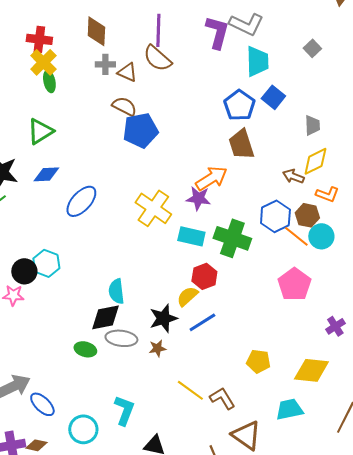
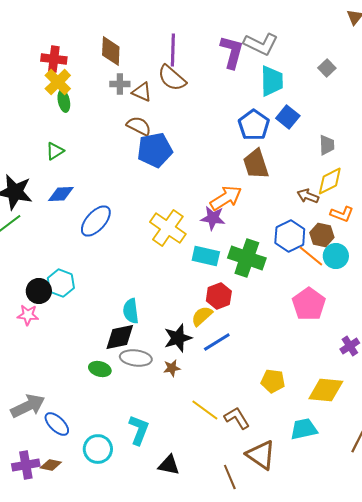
green triangle: (40, 131) -> (55, 151), size x0.7

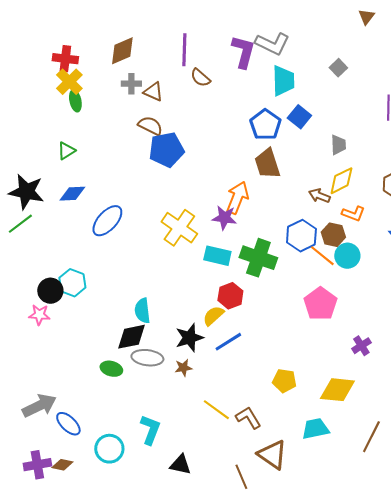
brown diamond: (111, 51) -> (122, 51), turned 64
brown semicircle: (172, 78) -> (200, 78), moved, size x0.7
orange arrow: (226, 198) -> (237, 198), turned -36

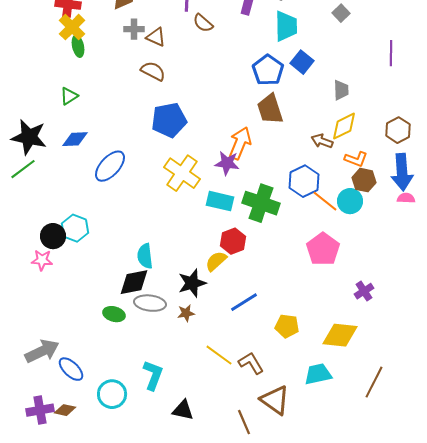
blue pentagon: (166, 150) -> (169, 120), moved
brown hexagon: (333, 235) -> (364, 180), moved
blue line: (228, 342) -> (244, 302), moved

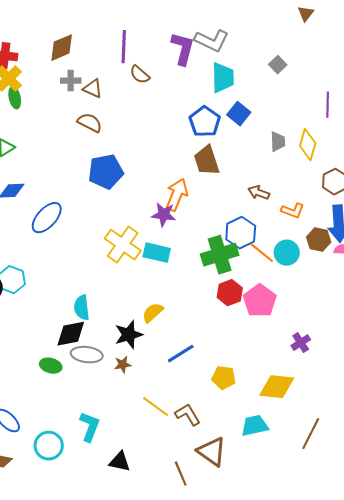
yellow diamond: (344, 126) -> (308, 145), moved, turned -48
yellow cross: (182, 173) -> (123, 245), moved
brown hexagon: (364, 180) -> (319, 240), moved
green cross: (261, 203) -> (220, 255), moved, turned -36
red hexagon: (233, 241) -> (230, 293), moved

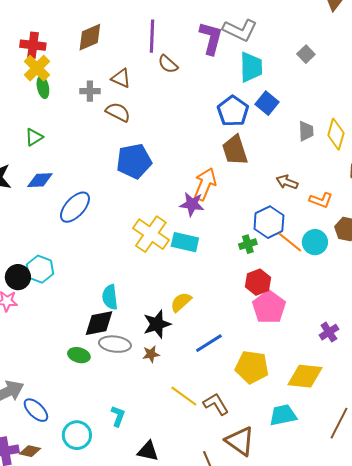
gray cross: (71, 81) -> (90, 91), moved
green cross: (220, 255) -> (248, 244), size x0.5
pink pentagon: (260, 301) -> (269, 307), moved
yellow pentagon: (224, 378) -> (252, 367), size x1.4
cyan L-shape: (90, 427) -> (118, 416), size x0.7

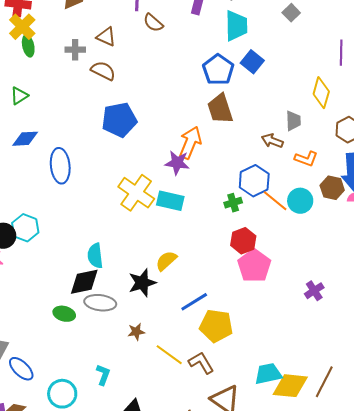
gray trapezoid: (306, 131) -> (293, 121), moved
blue ellipse: (75, 207) -> (60, 166), turned -48
brown star: (151, 354) -> (136, 332), moved
yellow pentagon: (252, 367) -> (216, 326), moved
yellow diamond: (305, 376) -> (290, 386), moved

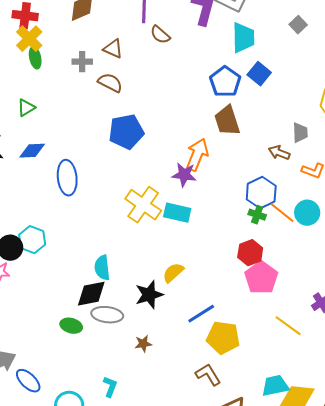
green cross: (233, 203) -> (257, 215), moved, turned 36
yellow line: (169, 355) -> (288, 326), moved

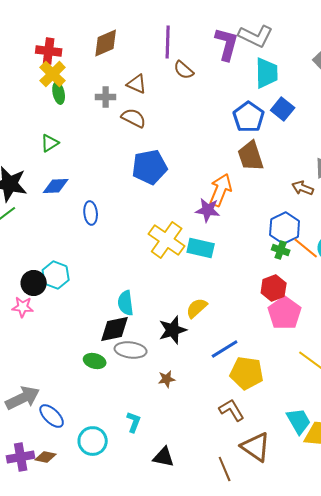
blue ellipse: (67, 178) -> (91, 213), size x0.7
cyan trapezoid: (275, 386) -> (299, 421), turned 72

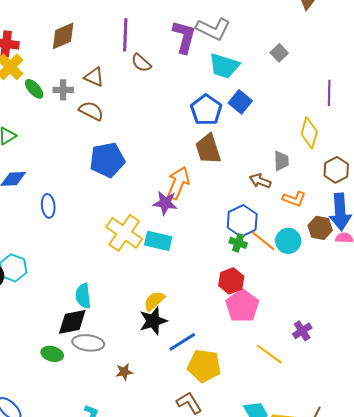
cyan trapezoid: (267, 73) -> (224, 66), turned 108
green ellipse: (59, 93) -> (34, 89), moved, turned -30
black star: (173, 330) -> (153, 321), moved

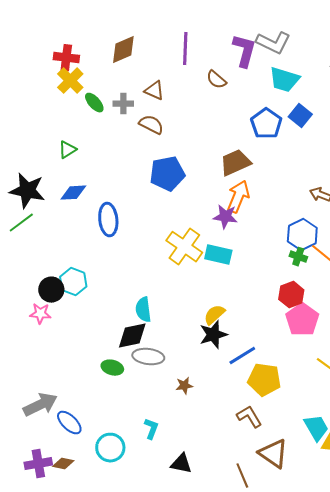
brown semicircle: (141, 63) -> (216, 80), moved
brown trapezoid: (208, 149) -> (235, 163), moved, turned 84
blue ellipse: (48, 206) -> (108, 220), size x1.4

